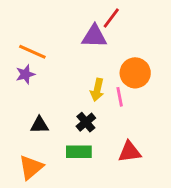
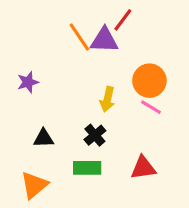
orange line: (32, 52) -> (79, 37), moved, turned 32
pink line: (120, 97) -> (151, 107), moved, turned -48

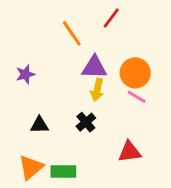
purple triangle: (104, 40) -> (94, 67), moved
green rectangle: (87, 168) -> (63, 171), moved

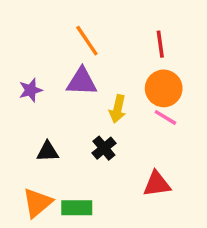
red line: (111, 18) -> (160, 44), moved, turned -45
purple triangle: (94, 67) -> (82, 82), moved

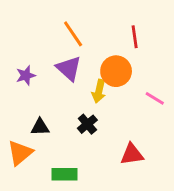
purple triangle: (82, 82) -> (69, 68), turned 40
orange circle: (164, 88) -> (116, 71), moved
pink line: (165, 117) -> (155, 98), moved
orange triangle: (37, 203) -> (20, 153), moved

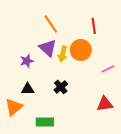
purple star: (26, 75) -> (27, 61), moved
yellow arrow: (99, 91) -> (63, 54), moved
pink line: (155, 98) -> (108, 69), turned -56
red triangle: (132, 154) -> (105, 104), moved

